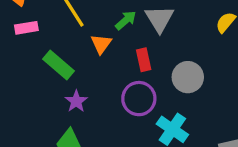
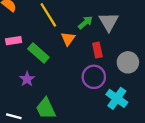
pink rectangle: (26, 28) -> (14, 41), moved
purple star: (76, 101) -> (27, 79), moved

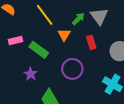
purple circle: (94, 77) -> (72, 69), moved

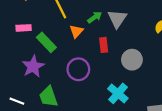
purple star: (31, 74) -> (33, 66), size x1.5

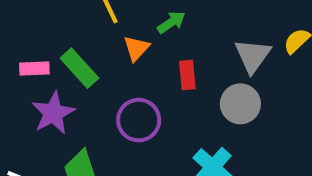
gray triangle: (117, 19) -> (253, 56), moved
pink rectangle: (24, 28) -> (34, 68), moved

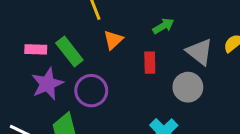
green arrow: (171, 22) -> (163, 26), moved
gray triangle: (253, 56) -> (200, 52), turned -32
purple circle: (139, 120) -> (91, 91), moved

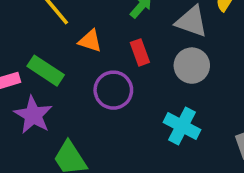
orange triangle: (113, 40) -> (90, 41), turned -40
purple circle: (91, 91) -> (113, 90), moved

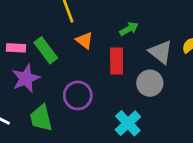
red rectangle: (140, 52) -> (117, 61), size x1.4
purple circle: (113, 90) -> (78, 95), moved

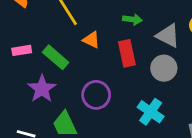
green arrow: (129, 29) -> (132, 19), turned 48
pink rectangle: (16, 48) -> (22, 50), moved

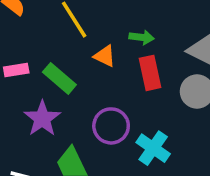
green arrow: (132, 19) -> (142, 37), moved
cyan cross: (151, 112) -> (153, 148), moved

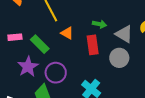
green arrow: (142, 37) -> (99, 24), moved
purple circle: (111, 126) -> (56, 73), moved

